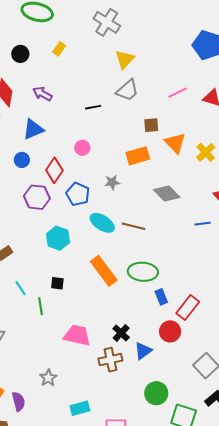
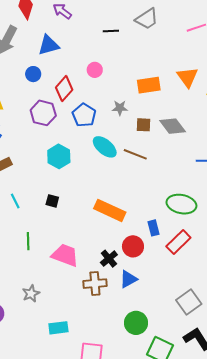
brown square: (151, 125) -> (144, 125), moved
orange rectangle: (104, 271) -> (110, 210), moved, turned -36
green ellipse: (143, 272) -> (181, 204), moved
green line: (41, 306) -> (28, 241), moved
red circle: (170, 331) -> (133, 246), moved

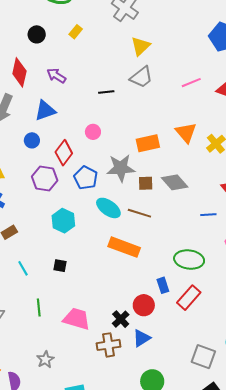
gray star: (120, 108) -> (121, 168), size x1.8
orange rectangle: (110, 210) -> (124, 247), moved
gray square: (189, 302) -> (203, 357), turned -30

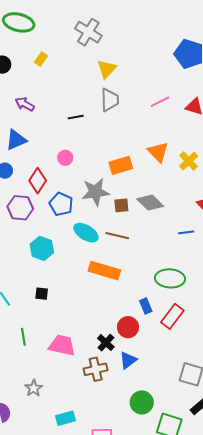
gray trapezoid: (141, 77) -> (110, 100), turned -50

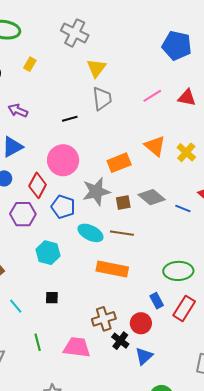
pink circle: (65, 158) -> (63, 160), size x2.0
blue line: (186, 232) -> (183, 208), moved, turned 35
brown cross: (96, 369) -> (104, 319), moved

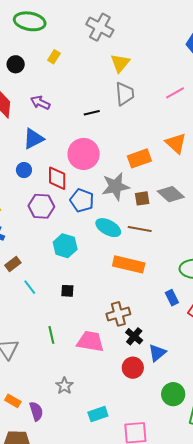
red diamond: (38, 185) -> (57, 178), turned -30
cyan line: (16, 306) -> (30, 287), moved
red circle: (141, 323) -> (133, 368), moved

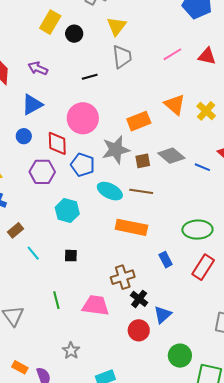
yellow rectangle: (54, 57) -> (50, 22), size x1.6
black circle: (16, 64) -> (74, 34), moved
blue rectangle: (172, 298) -> (166, 260), moved

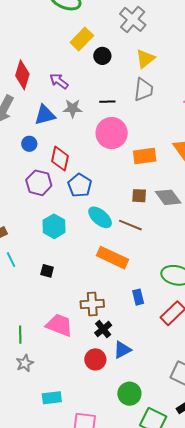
pink circle: (83, 118) -> (112, 133), moved
gray star: (116, 150) -> (73, 108), moved, size x0.7
green line: (56, 300) -> (20, 335), moved

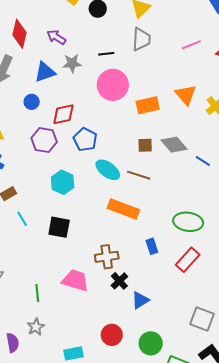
red diamond: (60, 159) -> (63, 114), turned 70
black square: (47, 271) -> (59, 227), size x1.6
red circle: (95, 359) -> (112, 335), moved
gray star: (25, 363) -> (36, 327), moved

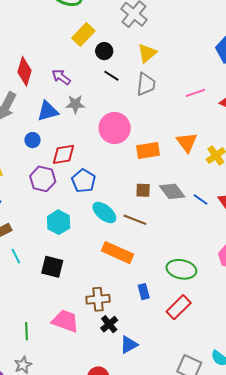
black line: (106, 54) -> (111, 76), moved, turned 35
blue line: (203, 161) -> (201, 200), moved

